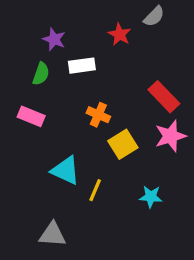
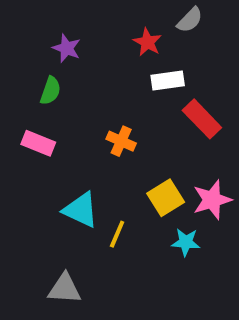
white rectangle: (82, 66) -> (168, 81), moved
pink star: (170, 136) -> (212, 200), moved
yellow square: (123, 144) -> (166, 198), moved

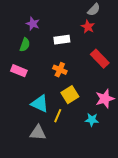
red star: (147, 42) -> (88, 27), moved
white rectangle: (168, 81) -> (62, 40), moved
yellow square: (166, 198) -> (70, 95), moved
gray triangle: (65, 289) -> (38, 133), moved

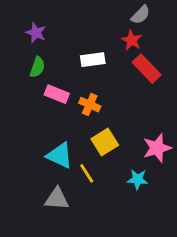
purple star: (33, 24) -> (36, 33), moved
red rectangle: (100, 59) -> (147, 69), moved
pink rectangle: (19, 71) -> (57, 94), moved
yellow line: (58, 116) -> (87, 173), turned -56

